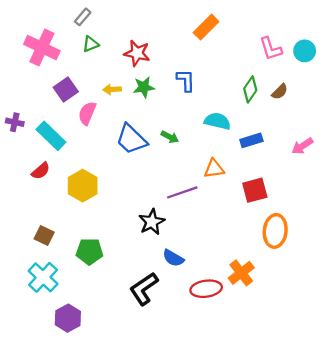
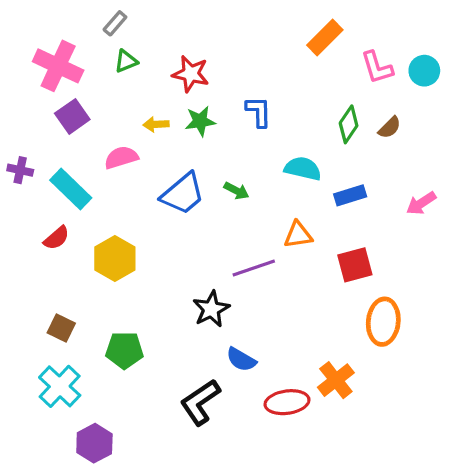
orange rectangle: (206, 27) -> (325, 38), moved
purple square: (66, 89) -> (72, 116), moved
pink semicircle: (87, 113) -> (121, 157), turned 50
blue trapezoid: (131, 139) -> (183, 194), turned -84

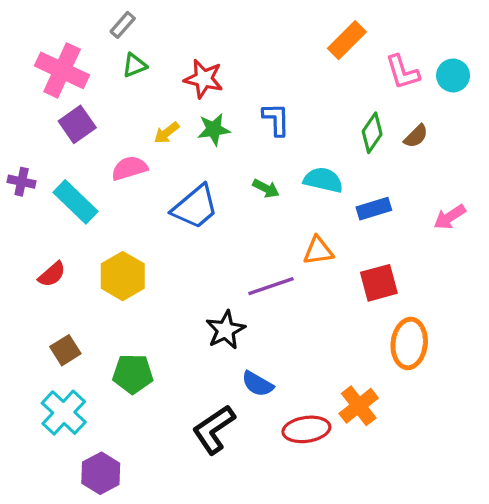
yellow arrow: (156, 124) -> (167, 133), turned -35
green arrow: (236, 191) -> (266, 188), moved
red semicircle: (57, 238) -> (52, 274), moved
brown square: (61, 328) -> (65, 350), turned 32

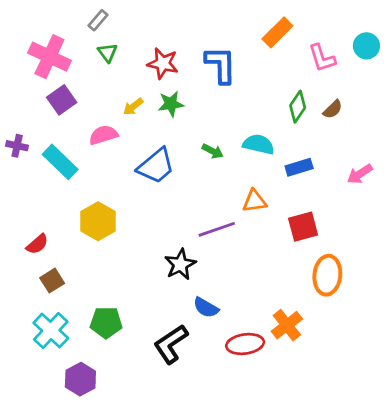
green triangle: (134, 65) -> (107, 53), turned -45
cyan circle: (453, 75) -> (366, 46), moved
blue L-shape: (276, 119) -> (221, 65), moved, size x1.4
red semicircle: (52, 274) -> (37, 244), moved
green pentagon: (133, 374) -> (106, 322), moved

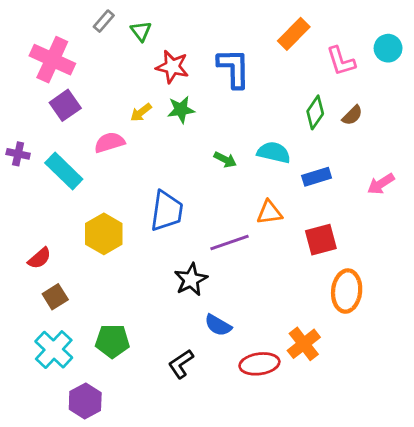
green triangle: (107, 53) -> (141, 31), moved
blue trapezoid: (156, 166) -> (167, 211), moved, turned -42
black L-shape: (171, 344) -> (181, 364), size x0.7

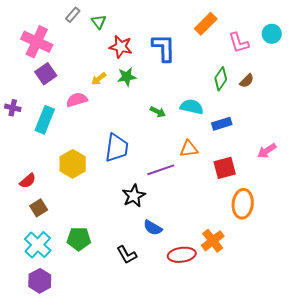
cyan rectangle: (64, 171) -> (45, 120), turned 68
pink arrow: (381, 184) -> (267, 151), moved
black L-shape: (181, 364) -> (127, 255), turned -85
purple hexagon: (85, 401) -> (40, 281), moved

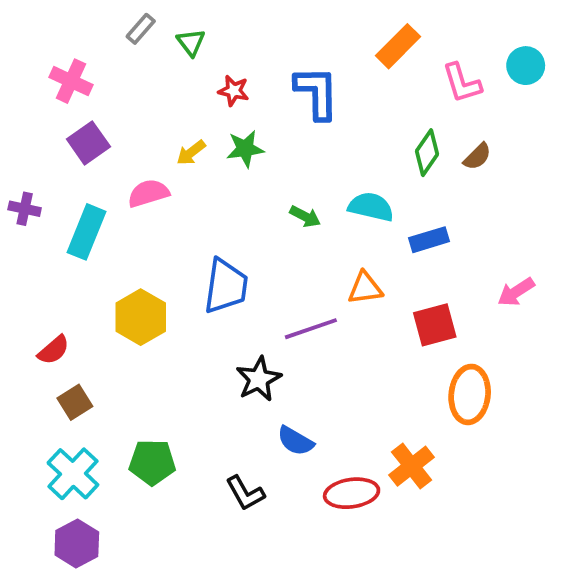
pink cross: (37, 42) -> (71, 81), size x0.7
red star: (121, 47) -> (234, 91), size x0.7

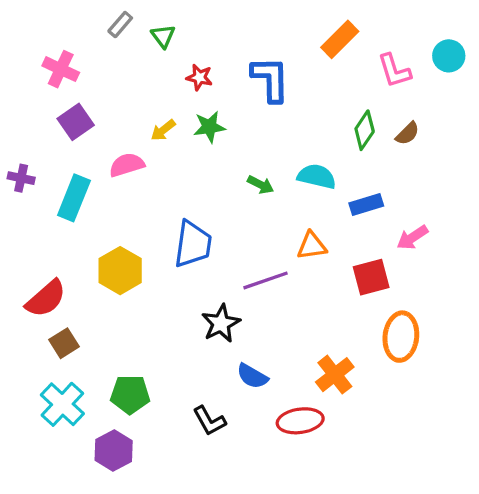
pink arrow: (516, 292) -> (412, 238), moved
red semicircle: (54, 350) -> (46, 299), size x1.5
orange cross: (412, 466) -> (335, 375), moved
purple hexagon: (77, 543) -> (114, 451), moved

